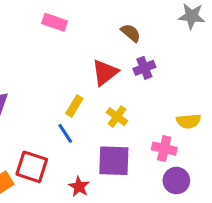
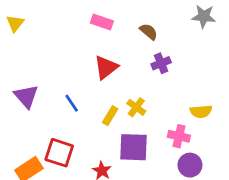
pink rectangle: (55, 22) -> (102, 22), moved
red triangle: (105, 72) -> (106, 67), moved
yellow rectangle: (74, 106) -> (110, 116), moved
blue line: (65, 133) -> (72, 103), moved

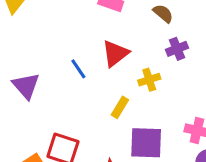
blue line: (72, 103) -> (78, 69), moved
yellow cross: (136, 107) -> (149, 80), moved, turned 36

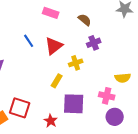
blue line: (78, 69) -> (29, 41), moved

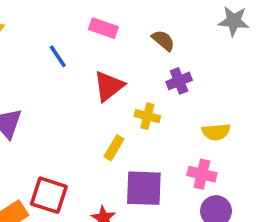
blue line: (29, 41) -> (58, 56), moved
yellow cross: (76, 63) -> (147, 116), turned 32
yellow semicircle: (123, 78) -> (216, 132), moved

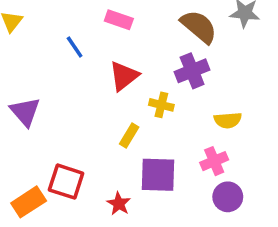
brown semicircle: (163, 40) -> (199, 27), moved, size x1.6
purple cross: (179, 81) -> (192, 71), size x1.4
pink cross: (202, 174) -> (214, 161), turned -36

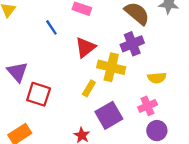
yellow cross: (161, 105) -> (111, 67), size x1.6
purple square: (158, 175) -> (109, 115), turned -32
red square: (66, 182) -> (39, 94), moved

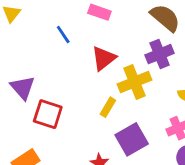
yellow cross: (111, 67) -> (134, 82), turned -36

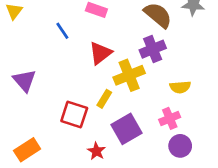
red square: (48, 114) -> (74, 115), moved

